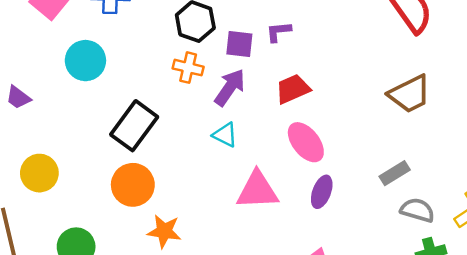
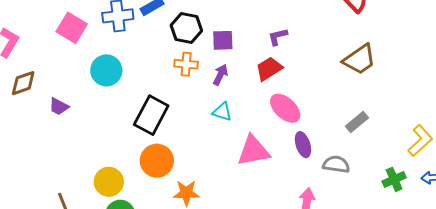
purple L-shape: (279, 32) -> (278, 37), moved
purple arrow: (230, 87) -> (220, 75), size x0.7
yellow circle: (39, 173) -> (109, 182), moved
purple ellipse: (322, 192) -> (303, 145), turned -30
gray semicircle: (417, 210) -> (336, 164), moved

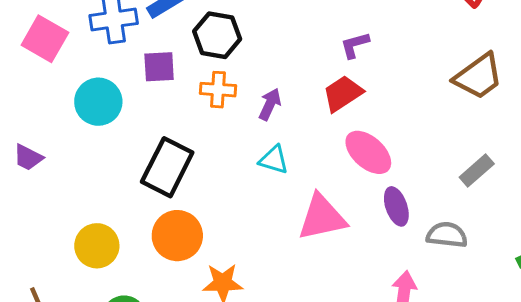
purple square: (223, 40) -> (159, 67), moved
yellow circle: (109, 182) -> (97, 246), moved

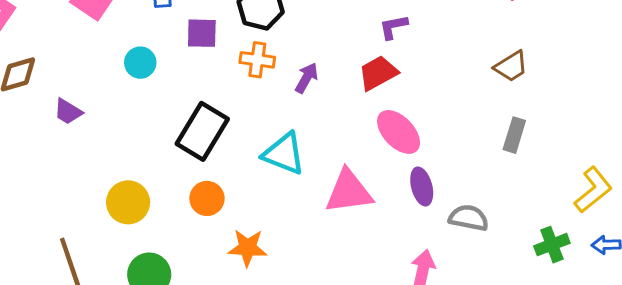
brown trapezoid: (478, 76) -> (511, 66), size x0.7
cyan circle: (98, 102) -> (140, 63), size x0.7
cyan triangle: (274, 160) -> (284, 154), moved, size x1.5
gray rectangle: (477, 171) -> (514, 135), moved, turned -36
orange circle: (177, 236) -> (207, 198), size x0.7

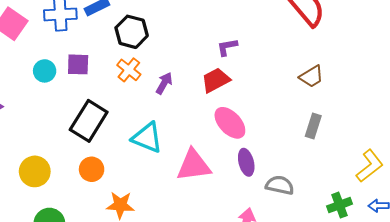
purple square: (202, 33) -> (78, 64), moved
orange cross: (257, 60) -> (129, 70), turned 30

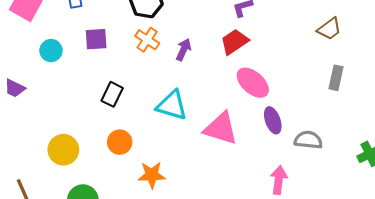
cyan circle: (45, 71) -> (51, 51), moved
black rectangle: (89, 121) -> (112, 94), size x0.6
pink triangle: (194, 165) -> (221, 128), turned 30

